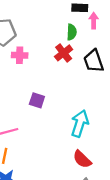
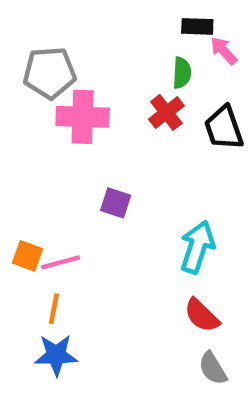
pink arrow: (94, 21) -> (224, 51), turned -42
pink cross: (20, 55) -> (83, 117), size x1.6

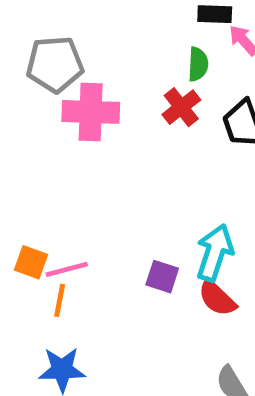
purple square: (116, 203) -> (162, 277), moved
orange line: (54, 309) -> (60, 300), moved
red semicircle: (202, 315) -> (217, 298), moved

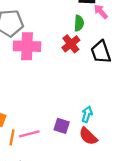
cyan arrow: (215, 253) -> (87, 114), size x0.6
pink line: (67, 269) -> (29, 134), moved

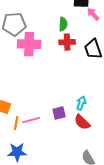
green semicircle: (79, 23) -> (63, 24), moved
red cross: (71, 44) -> (67, 42), turned 35
purple square: (62, 126) -> (59, 113), turned -32

